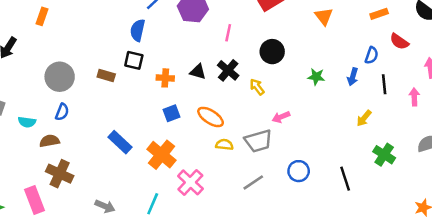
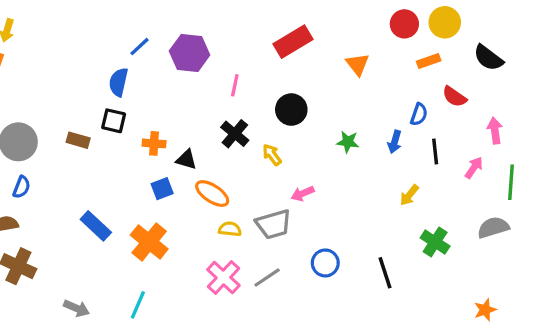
black triangle: (198, 72) -> (186, 160), moved
pink arrow: (414, 97) -> (474, 168), turned 36
pink cross: (190, 182) -> (223, 278), moved

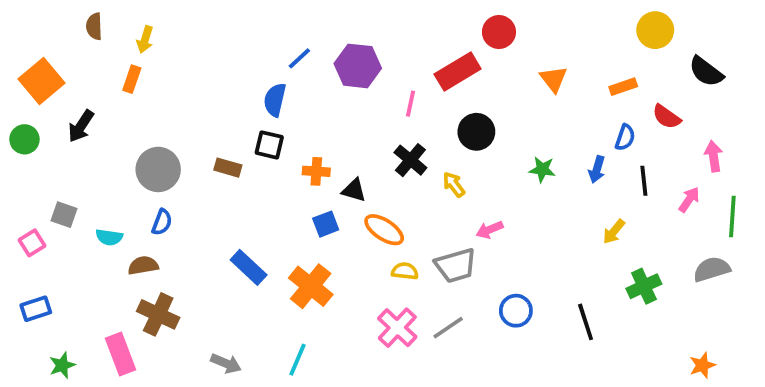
red circle: (404, 24) -> (499, 32), moved
red rectangle: (293, 42) -> (458, 72), moved
orange rectangle: (429, 61) -> (623, 87), moved
green cross: (435, 242) -> (644, 286), turned 32

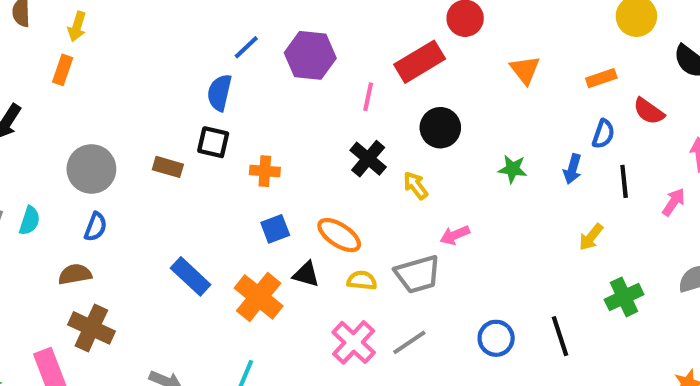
black triangle: (354, 190) -> (306, 274), moved
cyan semicircle: (109, 237) -> (30, 221), moved, turned -80
blue circle: (516, 311) -> (496, 338), moved

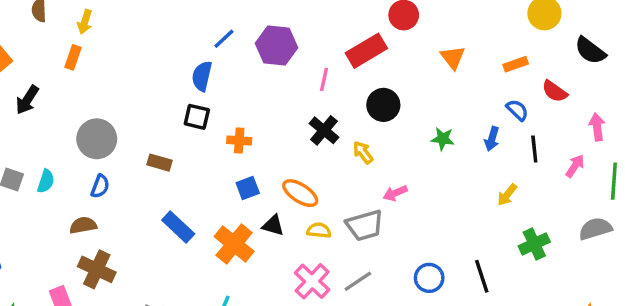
blue semicircle: (603, 134) -> (517, 110), turned -65
brown rectangle: (168, 167) -> (159, 163), moved

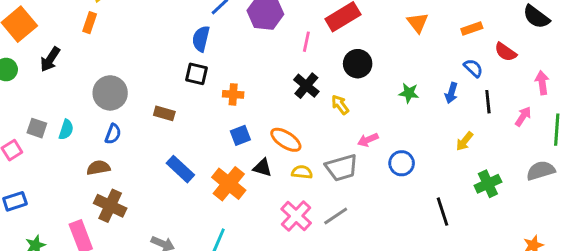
blue circle: (429, 278) -> (402, 163), moved

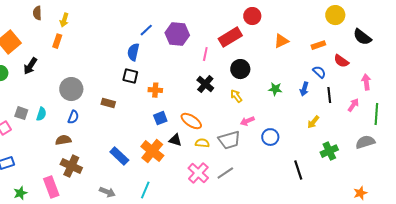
orange triangle: (418, 23) -> (281, 41), turned 42
yellow arrow: (340, 105) -> (236, 96), moved
blue rectangle: (180, 169) -> (119, 156), moved

